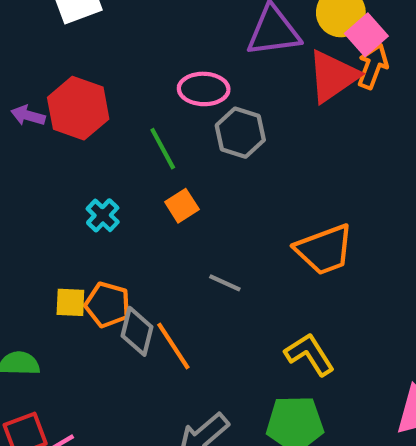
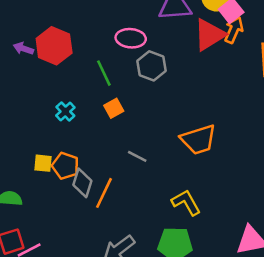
orange line: (173, 346) -> (104, 193), turned 56

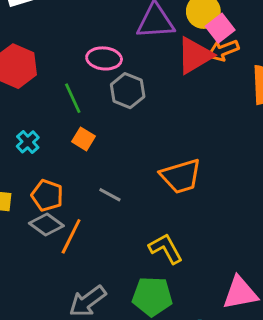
orange arrow: (234, 30) -> (223, 50), turned -136
orange square: (114, 108) -> (84, 139), turned -30
orange pentagon: (65, 166) -> (47, 195), moved
gray diamond: (82, 183) -> (46, 224), turned -72

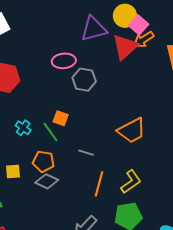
green line: (73, 98) -> (50, 132), moved
orange line: (71, 236) -> (99, 184), moved
yellow L-shape: (166, 249) -> (131, 182), turned 95

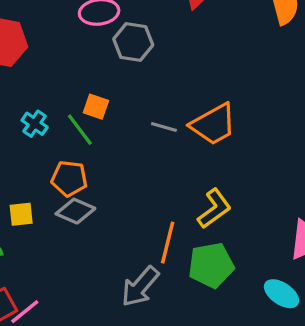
gray line: (86, 153) -> (164, 127), moved
yellow square: (13, 172) -> (21, 214), moved
orange line: (99, 184) -> (168, 243), moved

